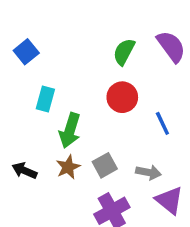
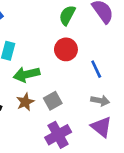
green arrow: (70, 130) -> (27, 74), turned 60
gray arrow: (148, 172) -> (100, 101), moved

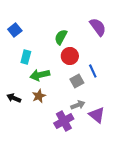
green semicircle: (67, 15) -> (61, 37), moved
gray square: (53, 101) -> (77, 81), moved
gray arrow: (100, 101) -> (78, 105), moved, turned -32

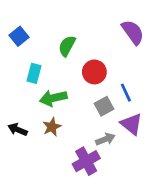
green semicircle: (61, 37) -> (67, 46), moved
purple triangle: (97, 115) -> (131, 124), moved

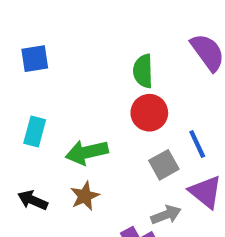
blue square: (19, 36) -> (35, 59), turned 30
green semicircle: (67, 46) -> (143, 71), moved, turned -30
cyan rectangle: (34, 73) -> (35, 131), moved

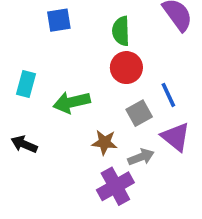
blue square: (35, 59) -> (59, 20), moved
brown star: (85, 196) -> (104, 142), moved, turned 30

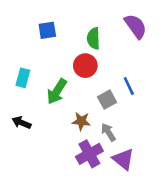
red circle: (126, 68) -> (85, 66), moved
green arrow: (72, 102) -> (57, 91), turned -45
purple triangle: (176, 137) -> (123, 159), moved
gray arrow: (141, 157) -> (108, 132), turned -102

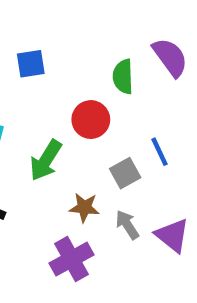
green semicircle: (93, 38) -> (123, 77), moved
purple cross: (89, 154) -> (71, 259), moved
purple triangle: (123, 159) -> (172, 235), moved

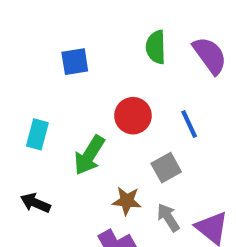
green semicircle: (123, 77) -> (156, 47), moved
blue line: (160, 152) -> (189, 124), moved

